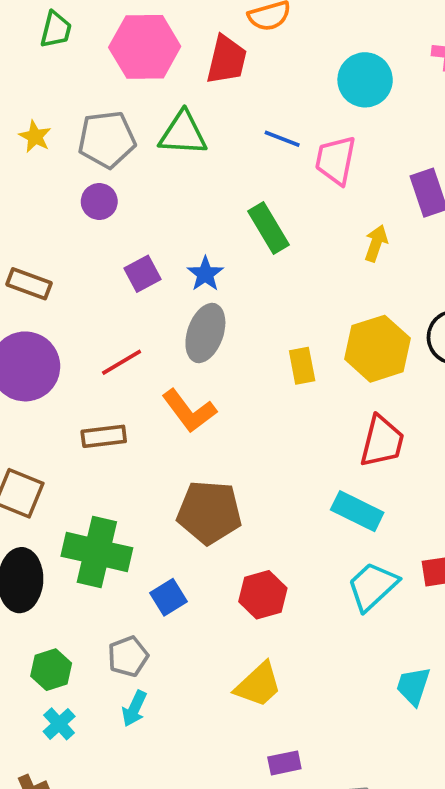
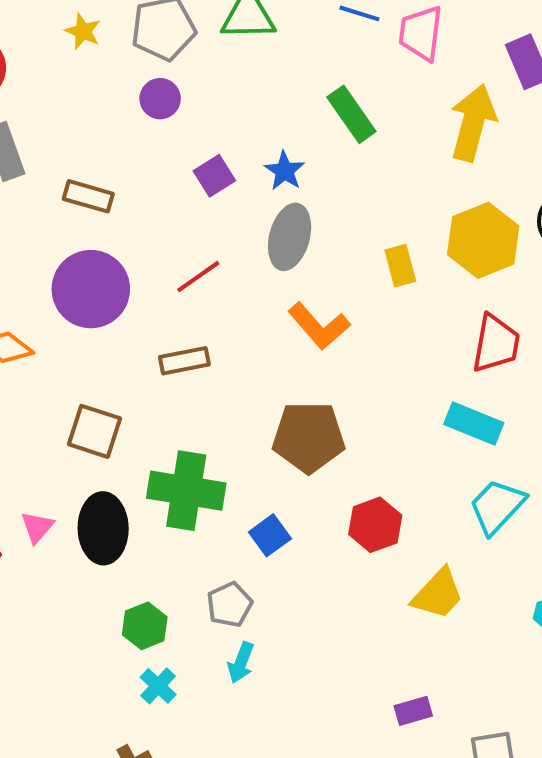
yellow arrow: (376, 243) -> (473, 123), size x1.8
orange L-shape: (189, 411) -> (319, 326), moved
yellow trapezoid: (258, 685) -> (438, 594), moved

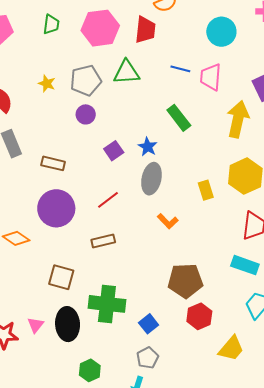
orange L-shape: (319, 326) -> (168, 221), size x0.7
brown pentagon: (309, 437) -> (185, 281), moved
gray pentagon: (230, 605) -> (147, 358), moved

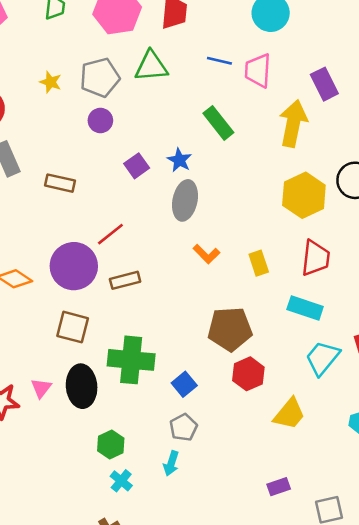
yellow rectangle: (206, 190) -> (259, 263), moved
red line: (108, 200) -> (110, 234), moved
purple circle: (56, 208) -> (74, 266), moved

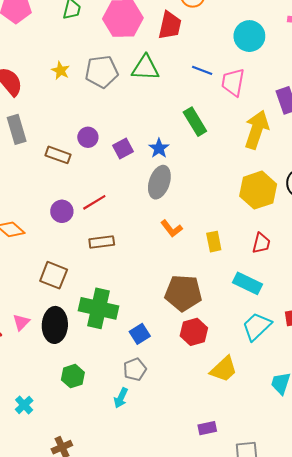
purple circle: (100, 120) -> (88, 137), moved
red trapezoid: (316, 258) -> (261, 243), size x0.7
purple circle: (74, 266) -> (62, 211), moved, size x0.6
cyan cross: (121, 481) -> (24, 405), moved

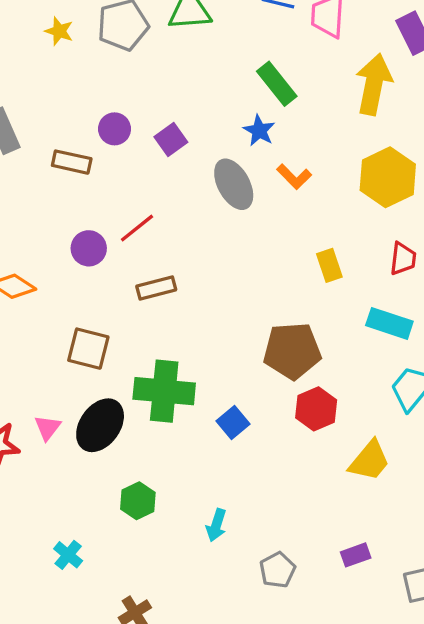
blue star: (159, 148) -> (259, 131), moved
gray ellipse: (159, 182) -> (234, 184), turned -40
orange L-shape: (172, 229) -> (294, 177), moved
black ellipse: (55, 325) -> (100, 425), turned 40
gray pentagon: (135, 369) -> (277, 570), moved

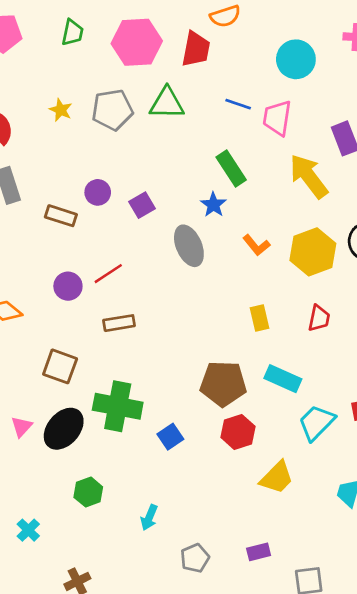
yellow arrow: (374, 84) -> (309, 176), turned -54
orange L-shape: (294, 177) -> (256, 245), moved
cyan rectangle: (389, 323) -> (283, 379), moved

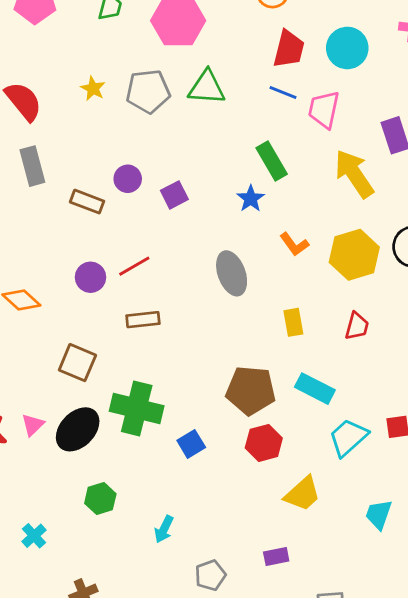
red trapezoid: (196, 49) -> (289, 49), moved
gray ellipse: (189, 246) -> (232, 273), moved
purple rectangle: (259, 552) -> (276, 556), moved

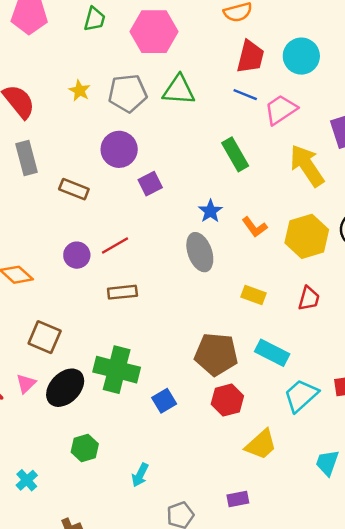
pink trapezoid: (324, 110) -> (281, 110), turned 44
purple circle: (128, 179) -> (119, 149), moved, size x1.5
blue star: (251, 199) -> (210, 211), moved
yellow rectangle: (293, 322) -> (253, 295), turned -60
brown square: (77, 363) -> (45, 337), moved

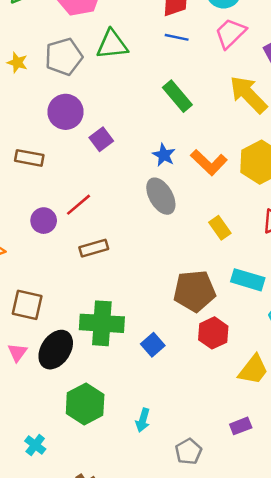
pink trapezoid: (281, 110) -> (230, 33), moved
orange L-shape: (255, 227) -> (209, 162), size x1.4
yellow rectangle: (253, 295) -> (220, 228), turned 45
green hexagon: (85, 448) -> (85, 404), size x1.5

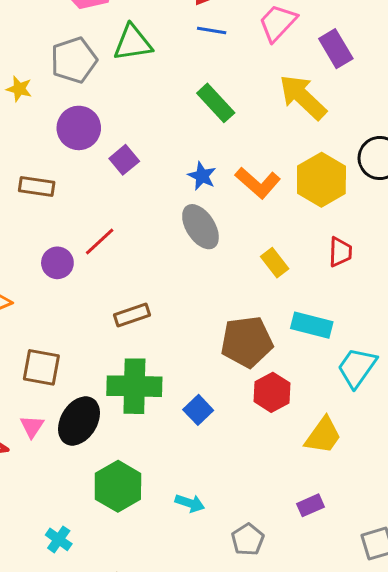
yellow star: (17, 63) -> (19, 89), moved
brown rectangle: (94, 248) -> (132, 315), moved
cyan arrow: (143, 420) -> (190, 503), turned -85

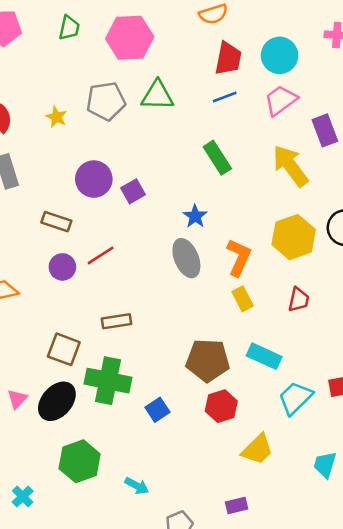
blue line: (212, 31) -> (225, 97), turned -40
purple circle: (79, 128) -> (94, 179), moved
orange L-shape: (258, 183) -> (239, 257), moved, turned -117
brown rectangle: (37, 186) -> (56, 222), moved
brown square: (41, 367) -> (64, 349), moved

